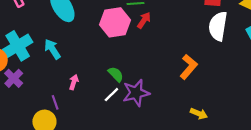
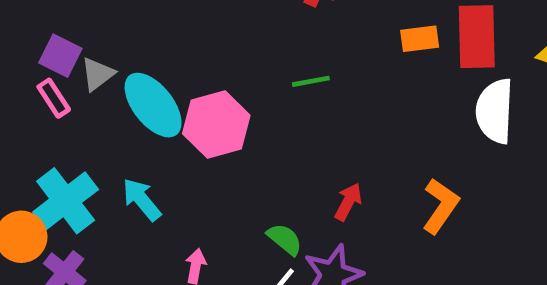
red arrow: (144, 20) -> (348, 202), moved
pink hexagon: (115, 22) -> (216, 125), moved

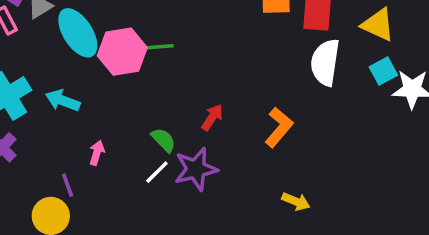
green line: (311, 81) -> (160, 47), moved
cyan arrow: (142, 199) -> (63, 101), turned -36

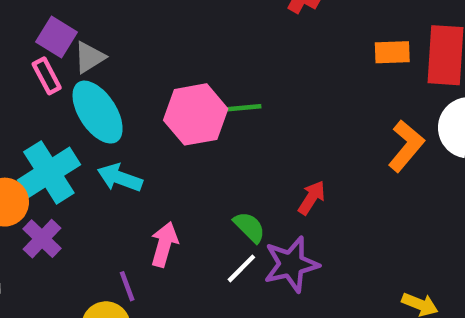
cyan ellipse: (78, 33) -> (98, 112), moved
orange L-shape: (279, 127) -> (406, 146), moved
pink arrow: (97, 153) -> (164, 244), size x1.4

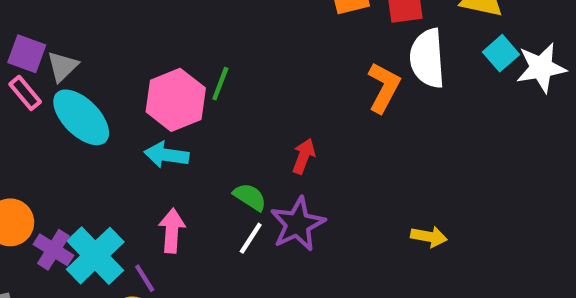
green line: (244, 108) -> (220, 84), turned -52
cyan cross: (49, 172) -> (95, 256), moved
cyan arrow: (120, 178) -> (166, 155), moved

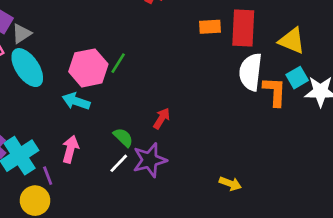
orange L-shape: (384, 87) -> (275, 92), moved, turned -36

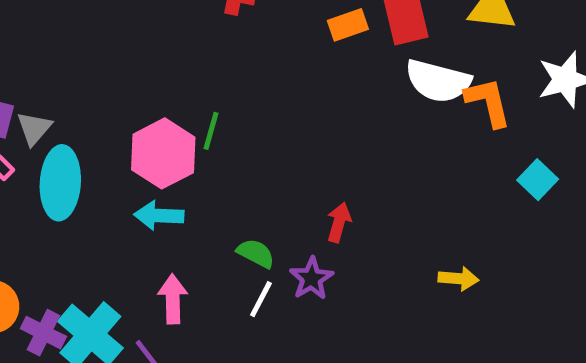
cyan ellipse: (27, 68) -> (60, 183), turned 54
white semicircle: (251, 72) -> (438, 81), turned -66
cyan square: (297, 78) -> (538, 180), moved
red arrow: (162, 118) -> (339, 222), moved
purple star: (150, 160) -> (311, 278), size x0.7

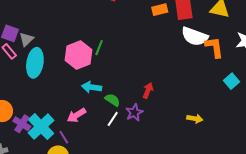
cyan arrow: (159, 215) -> (92, 87), moved
pink arrow: (173, 299) -> (76, 115), turned -126

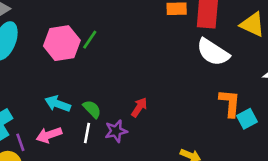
orange L-shape: (214, 47) -> (230, 103), moved
cyan arrow: (92, 87) -> (58, 104), moved
pink arrow: (76, 115) -> (49, 135), moved
white line: (113, 119) -> (87, 133), turned -35

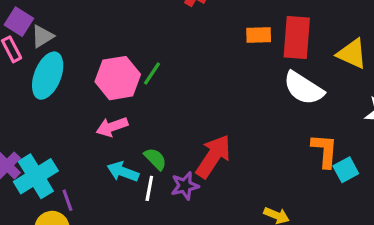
cyan arrow: (58, 104) -> (123, 172), moved
red arrow: (139, 107) -> (213, 156), size x1.8
pink arrow: (49, 135) -> (112, 127), moved

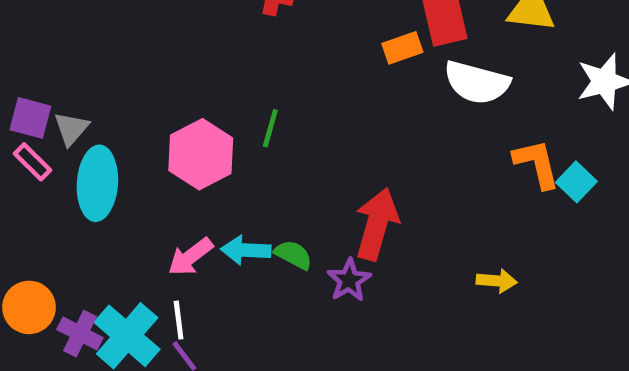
orange rectangle: (259, 35) -> (402, 48), moved
green line: (152, 74) -> (270, 128), moved
pink arrow: (112, 127) -> (190, 257), moved
cyan arrow: (123, 172) -> (246, 250), moved
white line: (149, 188) -> (179, 320), moved

